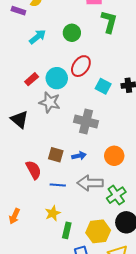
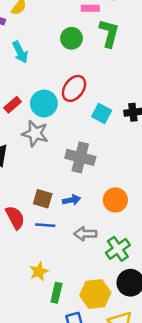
green circle: (72, 33) -> (71, 38), moved
cyan arrow: (38, 37) -> (20, 52), turned 102
gray arrow: (90, 183) -> (85, 234), size x0.7
blue line: (58, 185) -> (45, 225), moved

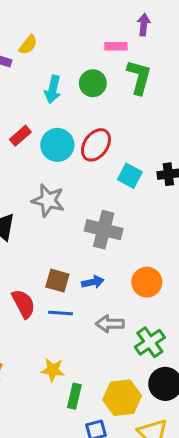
cyan arrow: (20, 52) -> (53, 89), moved, turned 40
cyan circle: (44, 103) -> (57, 145), moved
red rectangle: (13, 105) -> (20, 136), moved
yellow star: (39, 271) -> (53, 370), turned 30

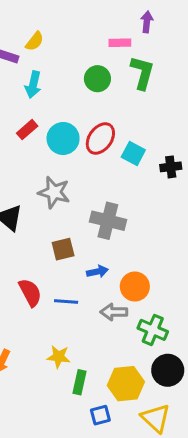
cyan arrow: (53, 89) -> (33, 85), moved
cyan square: (130, 176) -> (133, 153), moved
brown square: (57, 281) -> (63, 249), moved, turned -30
orange circle: (147, 282) -> (135, 287), moved
green cross: (150, 342) -> (153, 330), turned -32

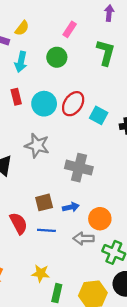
pink rectangle: (120, 43) -> (70, 29), moved, turned -56
green circle: (97, 79) -> (57, 57), moved
red rectangle: (27, 130) -> (16, 97), turned -63
brown square: (63, 249) -> (44, 202), moved

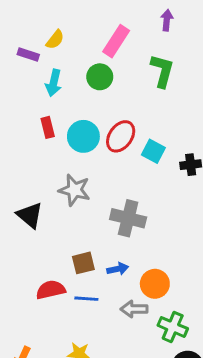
pink rectangle: (70, 29) -> (116, 41), size x1.5
red semicircle: (19, 223) -> (51, 290), turned -75

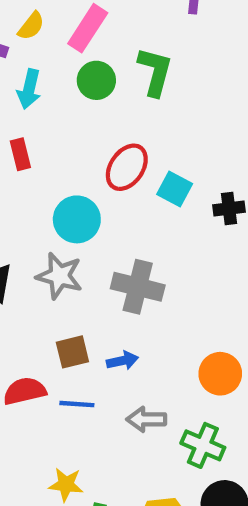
pink rectangle: (116, 41) -> (88, 28), moved
green L-shape: (162, 71) -> (155, 72), moved
cyan circle: (83, 136) -> (77, 219), moved
gray star: (74, 190) -> (59, 276), moved
orange circle: (155, 284) -> (220, 374), moved

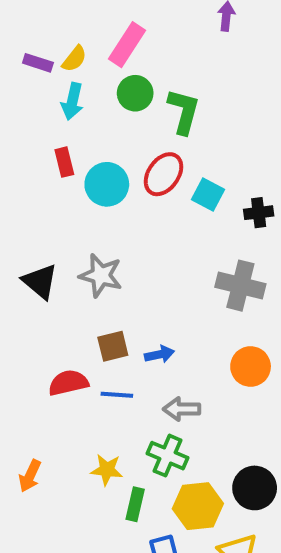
yellow semicircle: (31, 26) -> (74, 59), moved
green L-shape: (155, 72) -> (184, 111), moved
cyan circle: (77, 219) -> (107, 184), moved
gray cross: (138, 287) -> (240, 286), moved
green cross: (203, 445) -> (168, 456), moved

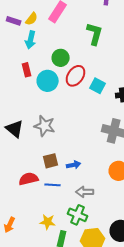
green circle: (135, 93) -> (61, 58), moved
green L-shape: (184, 111) -> (95, 34), moved

